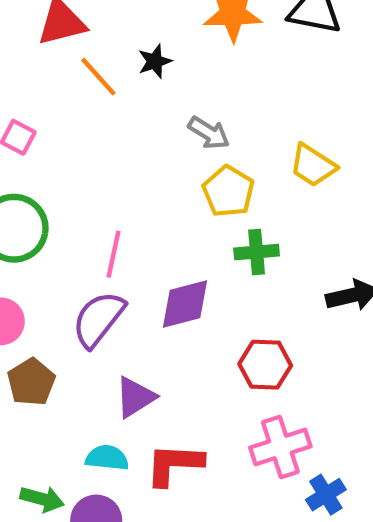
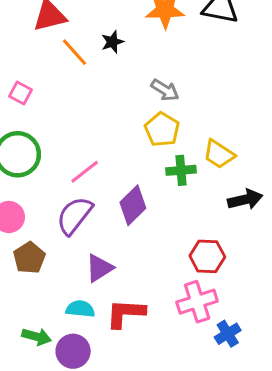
gray arrow: (209, 133) -> (165, 90), moved
yellow trapezoid: (313, 165) -> (219, 154), moved
pink line: (114, 254) -> (85, 172), turned 40
purple diamond: (185, 304) -> (133, 205), turned -30
red hexagon: (265, 365) -> (207, 256), moved

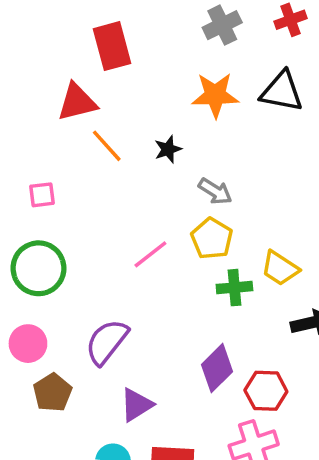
black star: (112, 42) -> (168, 149), moved
pink square: (21, 93) -> (42, 195), turned -35
pink line: (85, 172) -> (150, 254), moved
purple diamond: (133, 205) -> (217, 368), moved

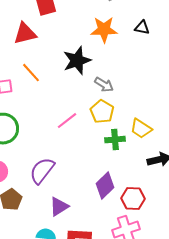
black triangle: (282, 92) -> (142, 28), size x0.6
orange line: (107, 146) -> (31, 73), moved
black star: (168, 149) -> (77, 61), size x1.8

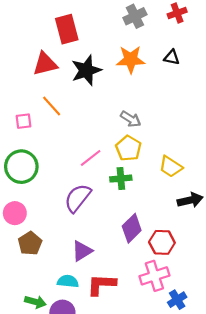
black star: (77, 61) -> (86, 70), moved
green cross: (115, 140) -> (121, 179), moved
purple semicircle: (42, 171) -> (78, 198), moved

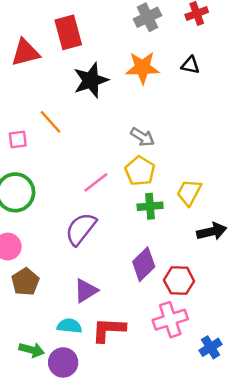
red triangle: (45, 64) -> (25, 53), moved
yellow trapezoid: (171, 167) -> (189, 192), turned 85
green cross: (121, 179) -> (150, 206), moved
blue cross: (177, 300) -> (211, 347), moved

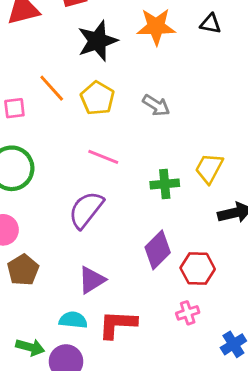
yellow pentagon: (140, 171) -> (97, 98), moved
pink line: (96, 182) -> (103, 157), turned 60
pink cross: (170, 320) -> (188, 313), size x0.6

